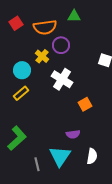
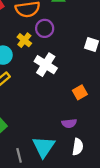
orange square: (85, 104) -> (80, 92), moved
purple semicircle: (73, 134) -> (69, 123), moved

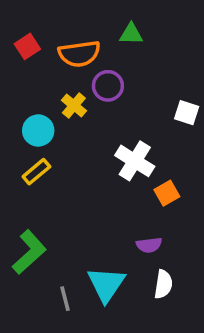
white cross: (46, 65) -> (135, 161), moved

